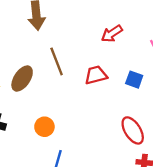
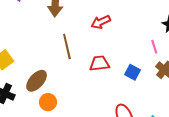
red arrow: (112, 34) -> (101, 22), moved
brown ellipse: (22, 78) -> (37, 81), moved

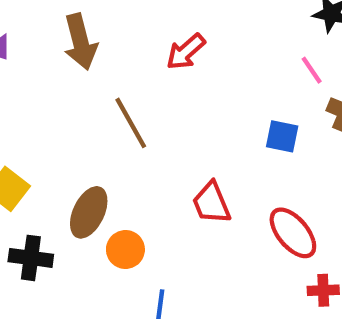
red trapezoid: (99, 63) -> (211, 203), moved, turned -90

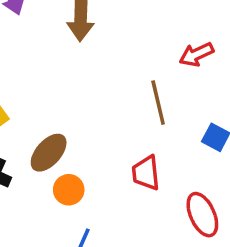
red arrow: (186, 52) -> (196, 54), moved
brown line: (131, 123) -> (158, 103), moved

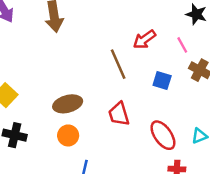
red arrow: (196, 54) -> (144, 39), moved
brown ellipse: (49, 153) -> (68, 104), moved, turned 44

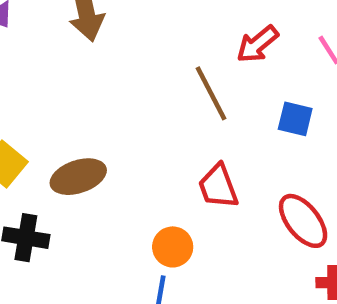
brown ellipse: (68, 104) -> (78, 177), moved
orange circle: (68, 135) -> (173, 247), moved

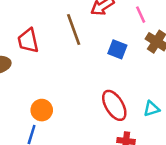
red trapezoid: (218, 186) -> (28, 41), moved

